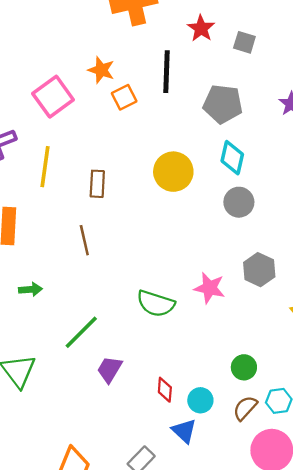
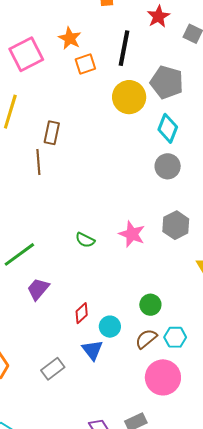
yellow circle: (173, 172) -> (129, 97), moved
brown line: (84, 240) -> (38, 162), moved
green semicircle: (156, 303) -> (85, 240), size x0.6
red diamond: (165, 390) -> (82, 313), turned 35

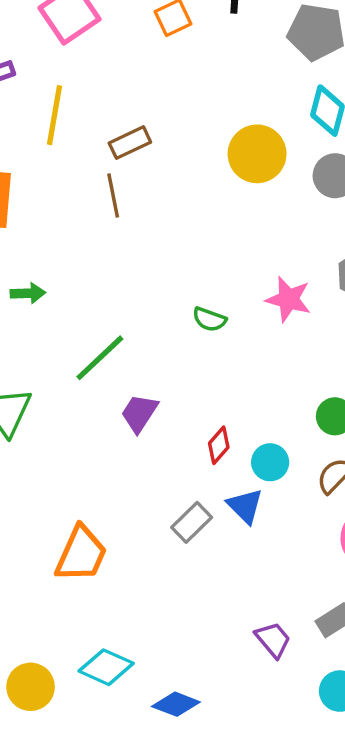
yellow circle: (129, 97) -> (257, 154), moved
brown rectangle: (52, 133) -> (130, 143), turned 60
gray rectangle: (53, 369) -> (192, 522), moved

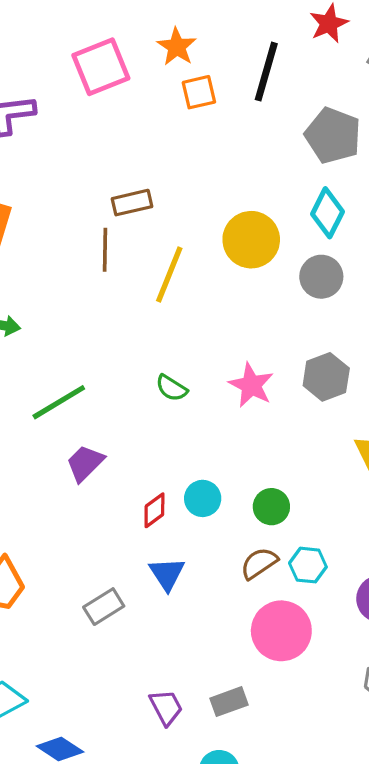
yellow line: (54, 115) -> (169, 275), moved
cyan circle: (270, 462) -> (203, 498), moved
gray rectangle: (192, 522) -> (104, 607), moved

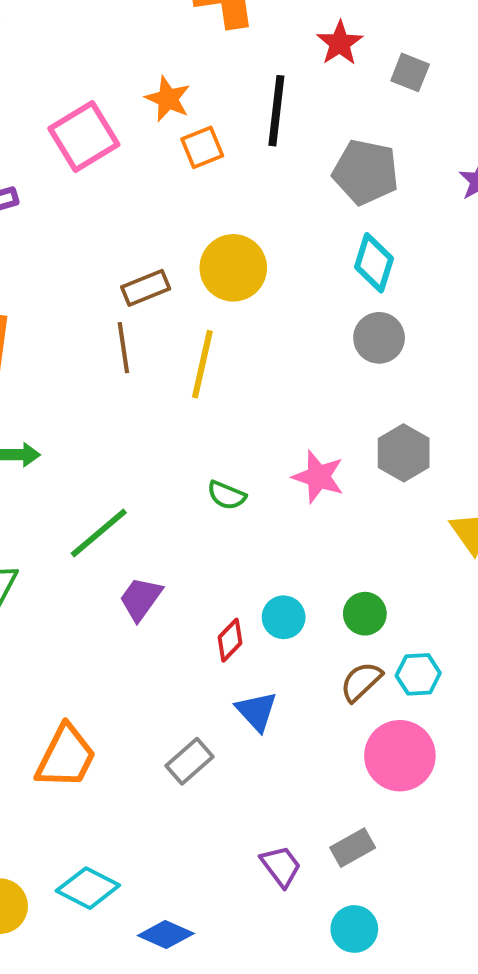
yellow circle: (251, 240) -> (233, 268), moved

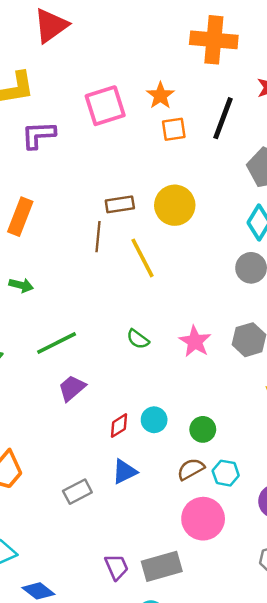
yellow line: (202, 364) -> (143, 258), turned -54
blue triangle: (257, 711) -> (124, 472), turned 32
gray rectangle: (353, 848) -> (162, 566), size x1.5

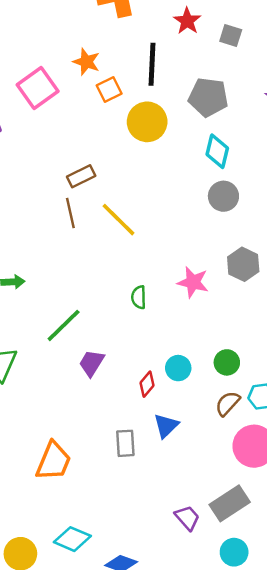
yellow circle: (175, 205) -> (147, 122), moved
green semicircle: (138, 339) -> (139, 297), turned 70
gray rectangle: (77, 492) -> (125, 443), moved, turned -48

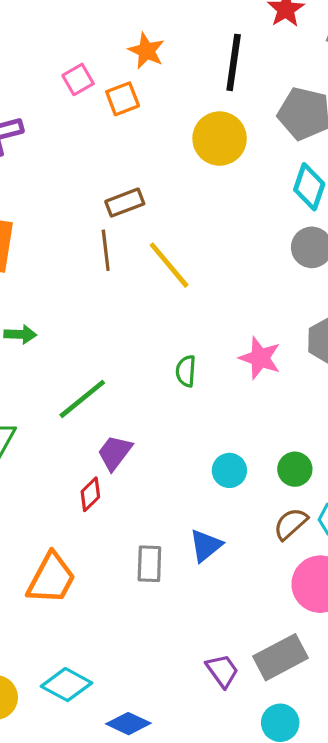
pink square: (38, 88) -> (78, 79), size x0.6
orange square: (109, 89) -> (123, 99), moved
red diamond: (147, 384) -> (90, 494), moved

